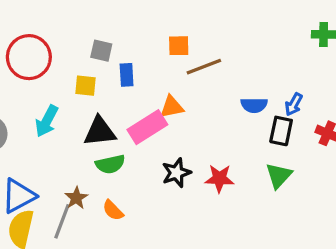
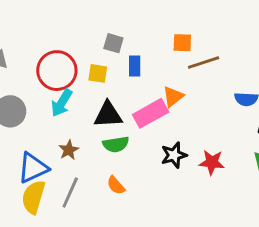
red circle: (29, 57) -> (57, 71), moved
orange triangle: (172, 107) -> (173, 97), turned -30
brown star: (76, 198) -> (69, 150), moved

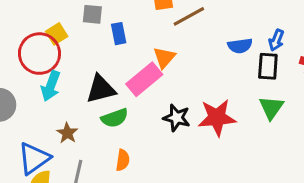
yellow square: (98, 73) -> (57, 34), moved, turned -30
black star: (174, 155) -> (177, 118), turned -30
red star: (212, 162) -> (217, 118), size x1.4
orange semicircle: (116, 185) -> (123, 160), turned -120

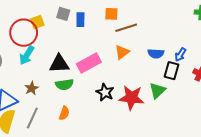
blue rectangle: (119, 34) -> (80, 20), moved
orange triangle: (164, 58) -> (122, 52), moved
green triangle: (271, 108) -> (157, 90), moved

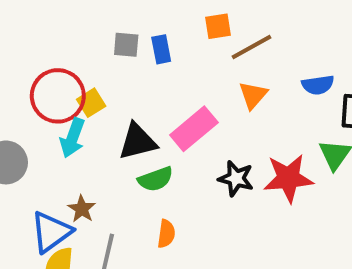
yellow square: (37, 22) -> (91, 103), moved
brown star: (32, 88) -> (82, 209), moved

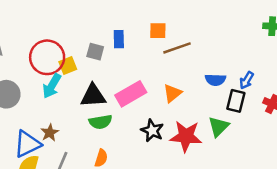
gray square: (126, 45) -> (95, 52), moved
orange triangle: (253, 95) -> (172, 93), moved

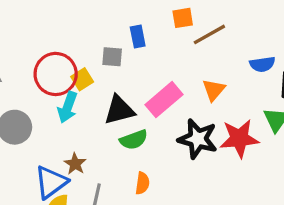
black star: (152, 131) -> (198, 139), size x1.4

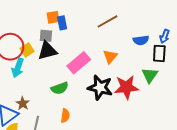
orange square: (183, 18) -> (53, 17), moved
black triangle: (119, 110) -> (47, 51), moved

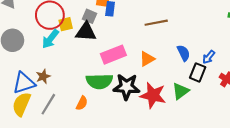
blue semicircle: (141, 40) -> (184, 53), turned -126
green semicircle: (60, 88) -> (99, 81), moved, size x1.4
black star: (100, 88) -> (126, 87), turned -30

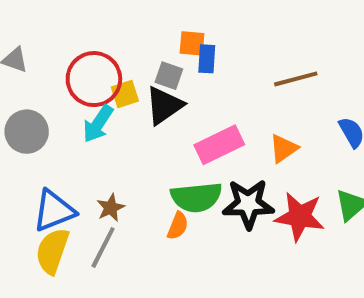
black triangle: (86, 32) -> (164, 106), turned -35
brown star: (43, 76) -> (111, 208), moved
orange semicircle: (82, 103) -> (178, 226), moved

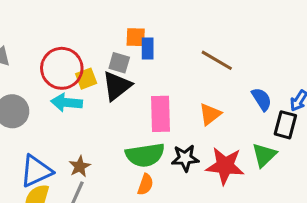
brown line: (296, 79) -> (217, 60), turned 48
cyan arrow: (98, 124) -> (67, 103), turned 64
pink rectangle: (219, 145) -> (161, 114), turned -63
black star: (248, 204) -> (185, 158), size x0.7
orange semicircle: (178, 226) -> (145, 184), moved

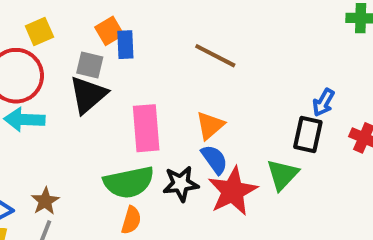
orange square: (136, 37) -> (109, 31), turned -30
yellow square: (86, 79) -> (39, 32), moved
blue semicircle: (262, 99) -> (214, 159), moved
red star: (225, 166) -> (233, 191), turned -30

